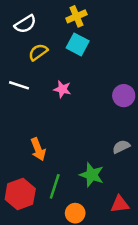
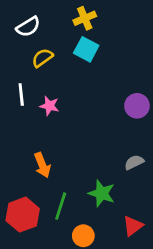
white line: (19, 85) -> (21, 95), turned 66
pink star: (62, 89) -> (49, 106), moved
red triangle: (120, 204) -> (133, 226), turned -30

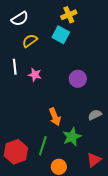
yellow cross: (85, 18) -> (69, 15), moved
purple circle: (137, 106) -> (78, 79), moved
orange arrow: (42, 165) -> (55, 117), moved
green star: (102, 193) -> (72, 137), turned 30

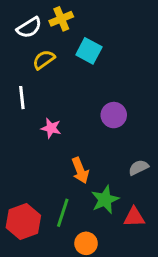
yellow cross: (69, 15) -> (61, 19), moved
pink star: (35, 75) -> (51, 128), moved
red triangle: (94, 160) -> (134, 217), moved, turned 35

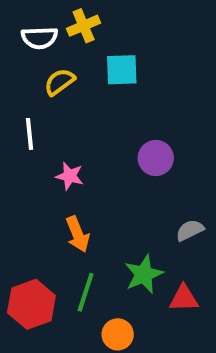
white semicircle: (29, 28) -> (39, 38), turned 30
cyan square: (89, 51) -> (122, 70), turned -30
orange arrow: (80, 170) -> (78, 234), moved

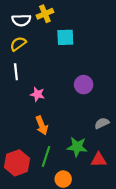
yellow semicircle: (60, 82) -> (18, 44), moved
green star: (144, 274) -> (77, 147), turned 30

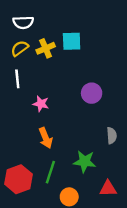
yellow cross: (45, 14) -> (46, 48), moved
gray semicircle: (102, 123) -> (112, 136), turned 112
red triangle: (99, 160) -> (108, 189), moved

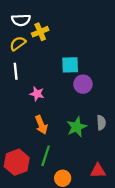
cyan square: (72, 41) -> (70, 65), moved
yellow cross: (46, 48) -> (40, 32), moved
green star: (85, 161) -> (77, 127), moved, turned -30

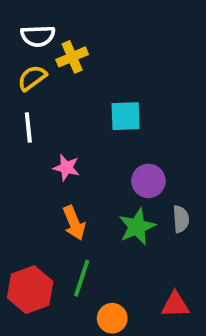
purple circle: (83, 84) -> (148, 181), moved

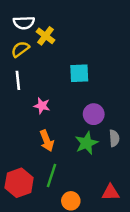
yellow cross: (72, 57) -> (46, 36), turned -30

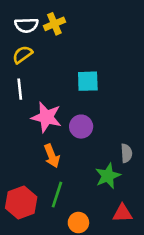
yellow cross: (46, 36) -> (54, 24), moved, turned 30
pink star: (42, 106) -> (46, 117), size x1.6
purple circle: (94, 114) -> (81, 127), moved
green star: (86, 143) -> (108, 176), moved

